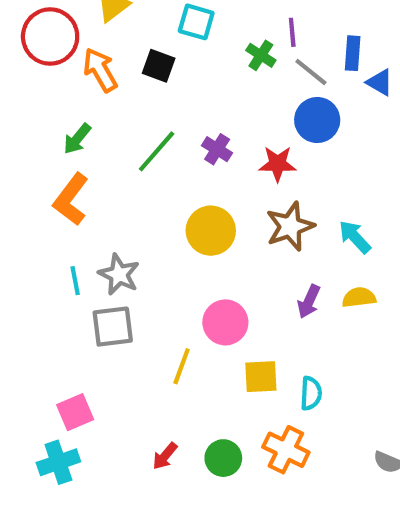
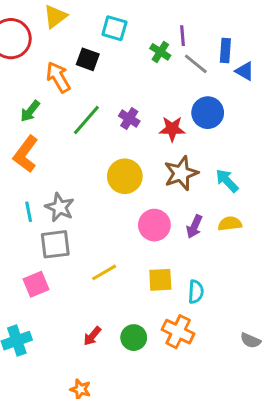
orange arrow: (100, 70) -> (58, 77), moved
blue circle: (317, 120) -> (208, 113), moved
pink circle: (225, 322) -> (154, 225), moved
yellow line: (182, 366) -> (104, 272), turned 40
pink square: (75, 412) -> (36, 284), moved

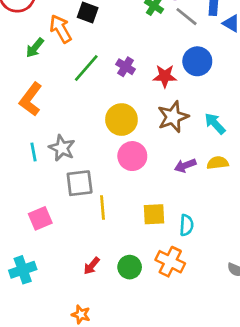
green arrow: (30, 111) -> (35, 48), moved
pink circle: (154, 225) -> (132, 156), moved
purple arrow: (194, 227) -> (185, 166), turned 45
gray square: (55, 244) -> (80, 183), moved
yellow line: (104, 272) -> (103, 208), turned -65

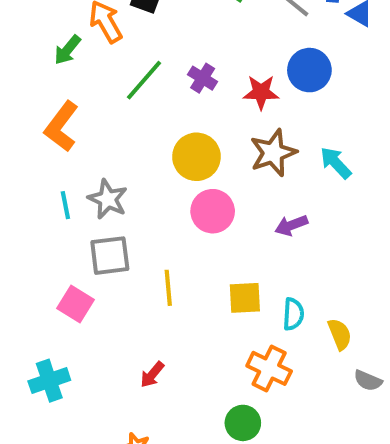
yellow semicircle: (218, 163) -> (340, 334), moved, turned 75
gray square: (80, 183) -> (110, 256), moved
pink square: (40, 218) -> (76, 304), turned -35
green circle: (130, 267) -> (243, 423), moved

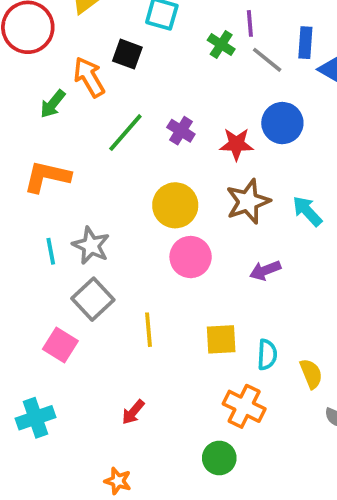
orange L-shape: (61, 127) -> (47, 177), turned 66
gray square: (110, 256) -> (93, 299), turned -36

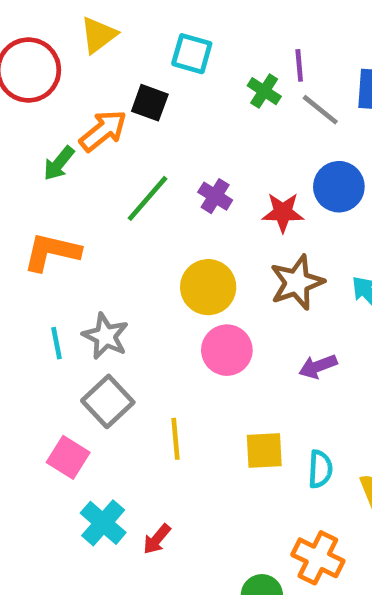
orange arrow: (89, 77) -> (103, 131), turned 81
orange cross: (244, 406) -> (318, 558), moved
cyan cross: (35, 418) -> (103, 523), moved, turned -30

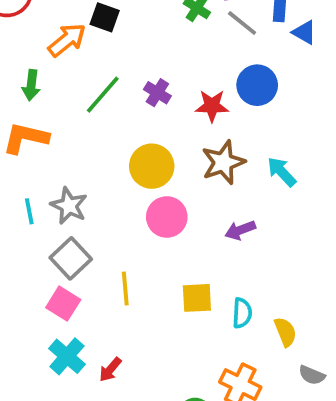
green arrow: (59, 163) -> (31, 85), moved, turned -32
pink square: (68, 457) -> (63, 304), moved

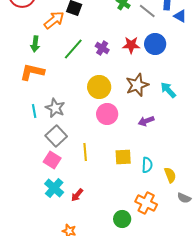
red star: (212, 106) -> (131, 45), moved

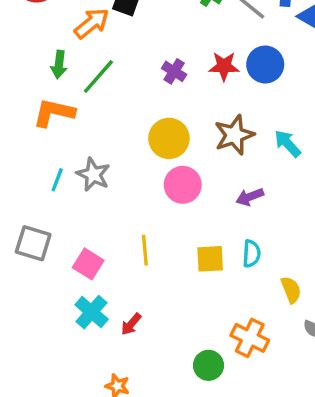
green line: (73, 49) -> (98, 77), moved
cyan line: (34, 111) -> (57, 180), turned 32
gray square: (56, 136) -> (33, 243), moved, turned -30
cyan semicircle: (147, 165) -> (251, 254), moved

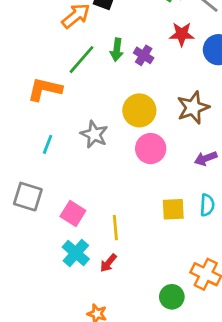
green arrow: (59, 64) -> (117, 50), moved
red star: (224, 66) -> (182, 34), moved
gray star: (93, 175) -> (94, 134), moved
yellow line: (145, 250) -> (115, 228), moved

